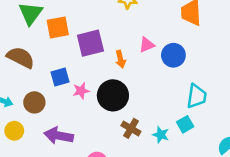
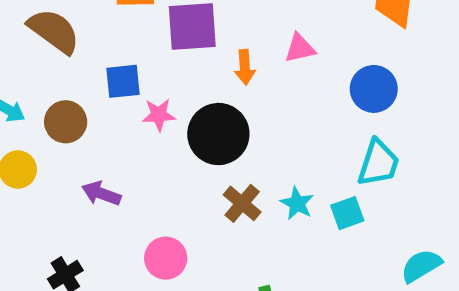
blue circle: (173, 55) -> (374, 89), moved
cyan star: (161, 135) -> (297, 203), moved
purple arrow: (59, 136) -> (101, 194), size x0.7

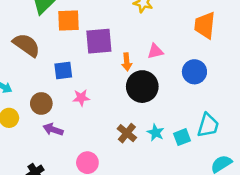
pink star: (159, 115) -> (81, 98), moved
brown circle: (66, 122) -> (41, 103), moved
black circle: (218, 134) -> (142, 87), moved
cyan trapezoid: (378, 163) -> (208, 125), moved

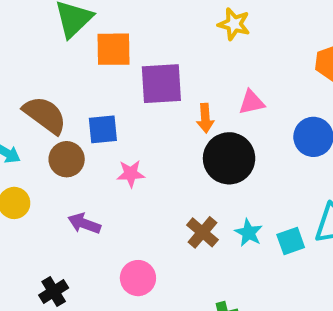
brown semicircle: (26, 45) -> (45, 115), moved
brown circle: (41, 103) -> (67, 159), moved

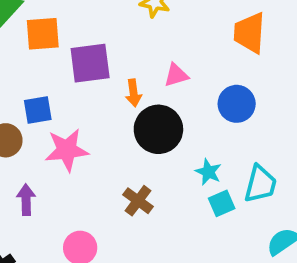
pink star: (131, 174) -> (67, 150), size x1.6
purple arrow: (84, 224) -> (26, 200), turned 72
cyan star: (249, 233) -> (208, 172), moved

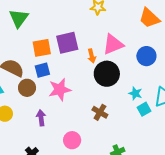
orange trapezoid: (249, 33) -> (149, 18), turned -45
orange square: (43, 34) -> (42, 48), moved
pink triangle: (176, 75) -> (113, 44), size x1.6

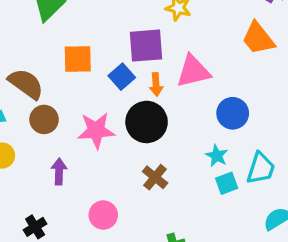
purple square: (67, 43) -> (146, 46), moved
blue circle: (146, 56) -> (233, 113), moved
blue square: (42, 70) -> (122, 77), moved, turned -35
black circle: (107, 74) -> (147, 122), moved

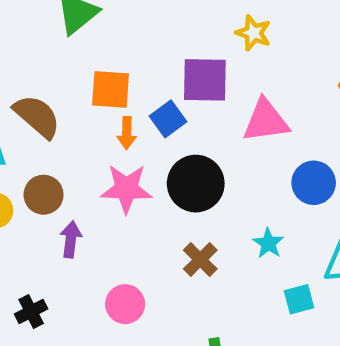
orange arrow: (156, 85) -> (127, 133), moved
brown circle: (44, 119) -> (44, 195), moved
cyan star: (217, 156) -> (268, 243), moved
cyan square: (227, 183) -> (299, 299), moved

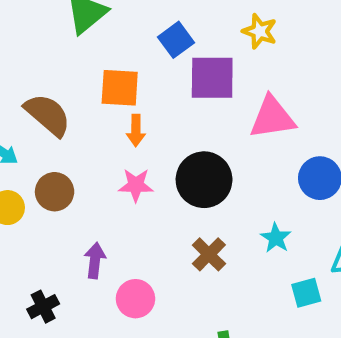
blue square: (168, 119) -> (176, 40), moved
pink star: (126, 189) -> (136, 185), size x0.7
purple arrow: (71, 239) -> (95, 260), moved

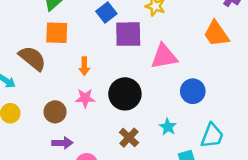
orange square: (120, 88) -> (57, 33), moved
brown circle: (55, 192) -> (55, 112), moved
purple arrow: (95, 260) -> (62, 143), turned 84

